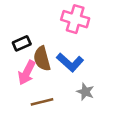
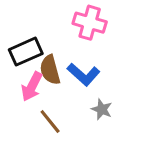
black rectangle: (22, 43) -> (26, 52), size x1.5
brown line: (42, 102) -> (50, 122), turned 65

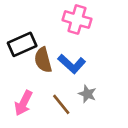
pink arrow: (32, 87) -> (23, 103), moved
brown line: (50, 122) -> (61, 104), moved

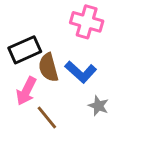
pink arrow: (23, 103) -> (26, 91), moved
brown line: (61, 104) -> (47, 118), moved

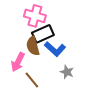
pink cross: (87, 22) -> (35, 16), moved
black rectangle: (25, 50) -> (43, 34), moved

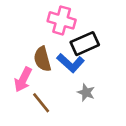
pink cross: (35, 16) -> (62, 20), moved
black rectangle: (43, 34) -> (85, 44), moved

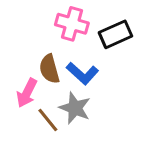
black rectangle: (85, 44) -> (115, 34), moved
gray star: (86, 92) -> (75, 108), moved, size x1.5

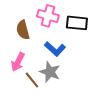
black rectangle: (115, 34) -> (77, 23), turned 30
brown semicircle: (49, 69) -> (23, 30), moved

